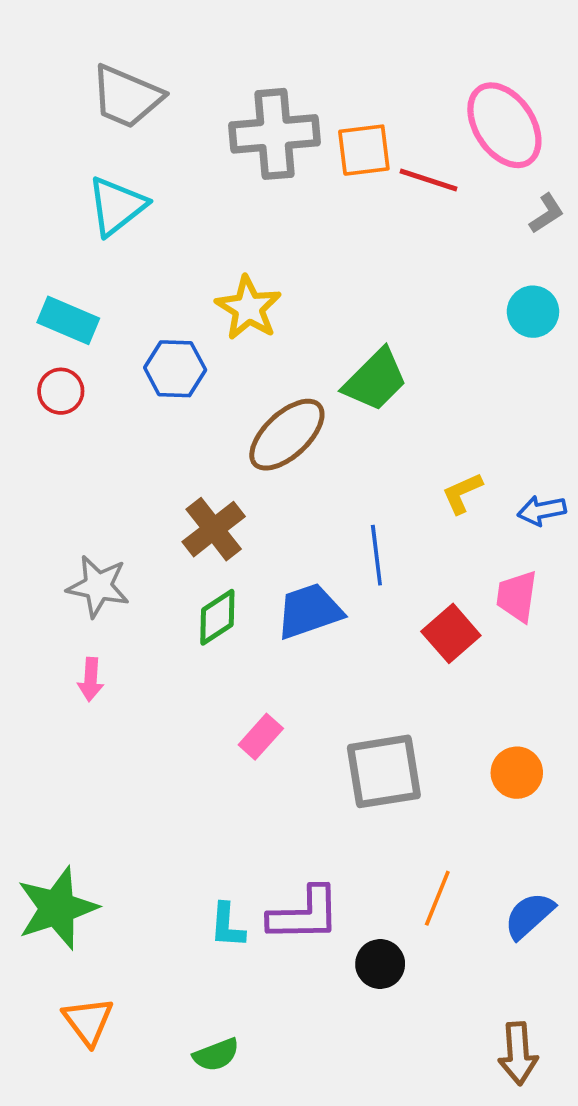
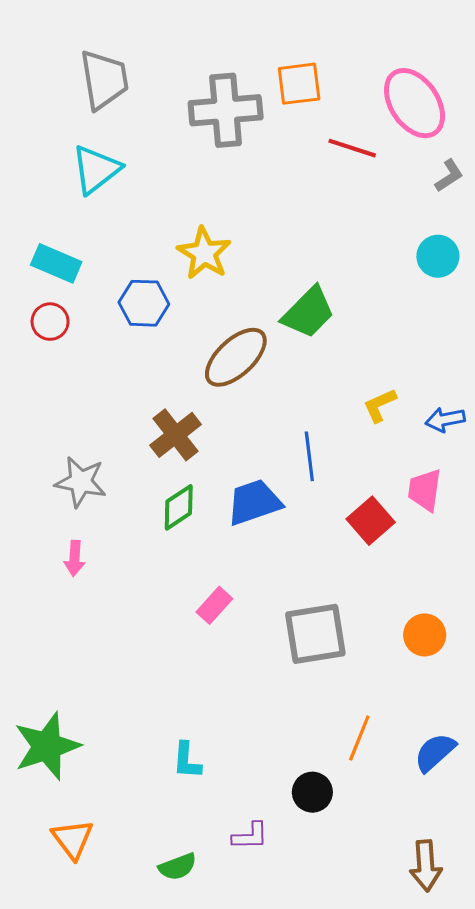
gray trapezoid: (127, 97) -> (104, 80), turned -122
orange square: (364, 150) -> (299, 84), moved
purple L-shape: (304, 914) -> (250, 836), moved, size x0.6

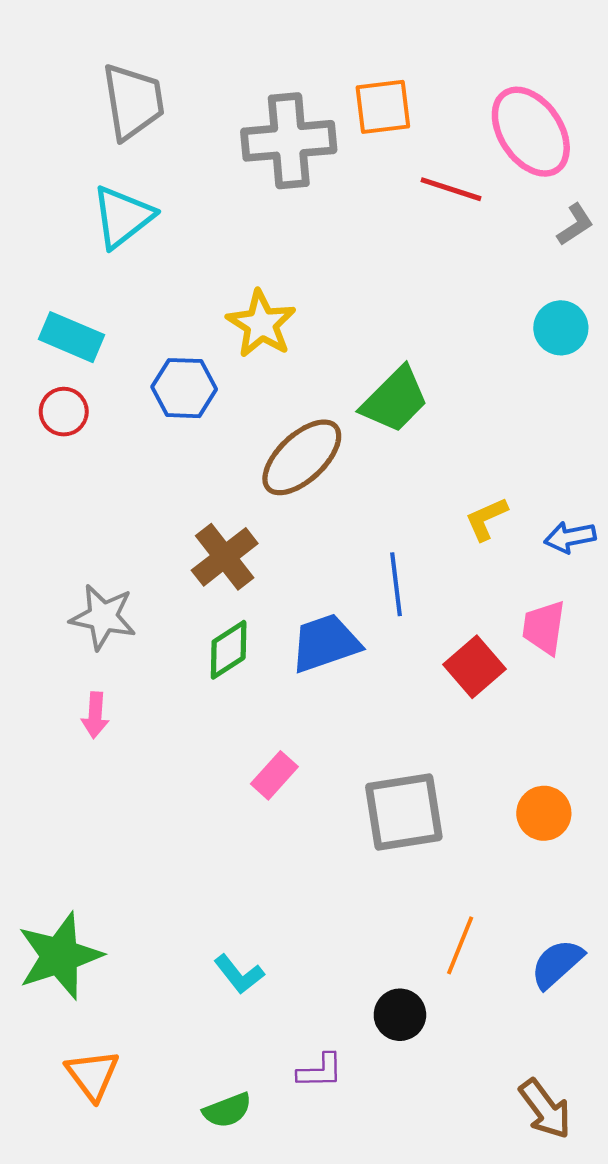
cyan L-shape: (187, 760) -> (239, 974), turned -42
brown arrow: (426, 866) -> (545, 1109), turned -33

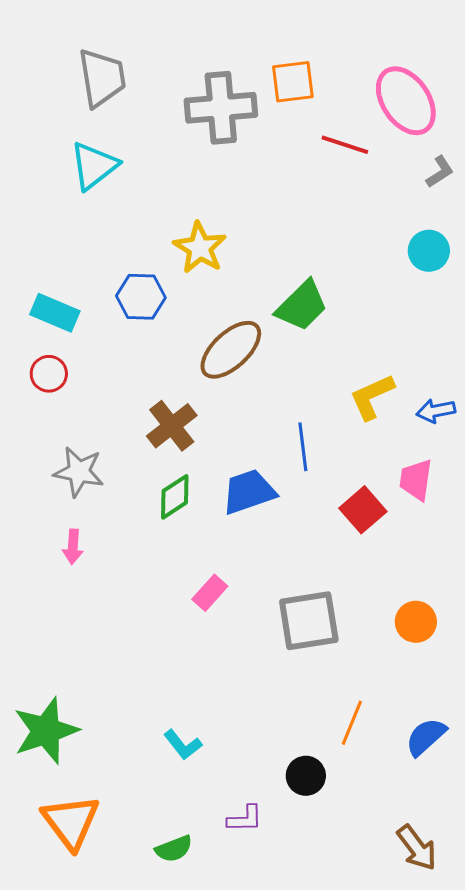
cyan rectangle: (72, 337) -> (55, 313), moved
red circle: (64, 412) -> (49, 374), moved
yellow L-shape: (486, 519) -> (372, 397), size x1.4
orange triangle: (93, 1075) -> (71, 822), size x1.4

